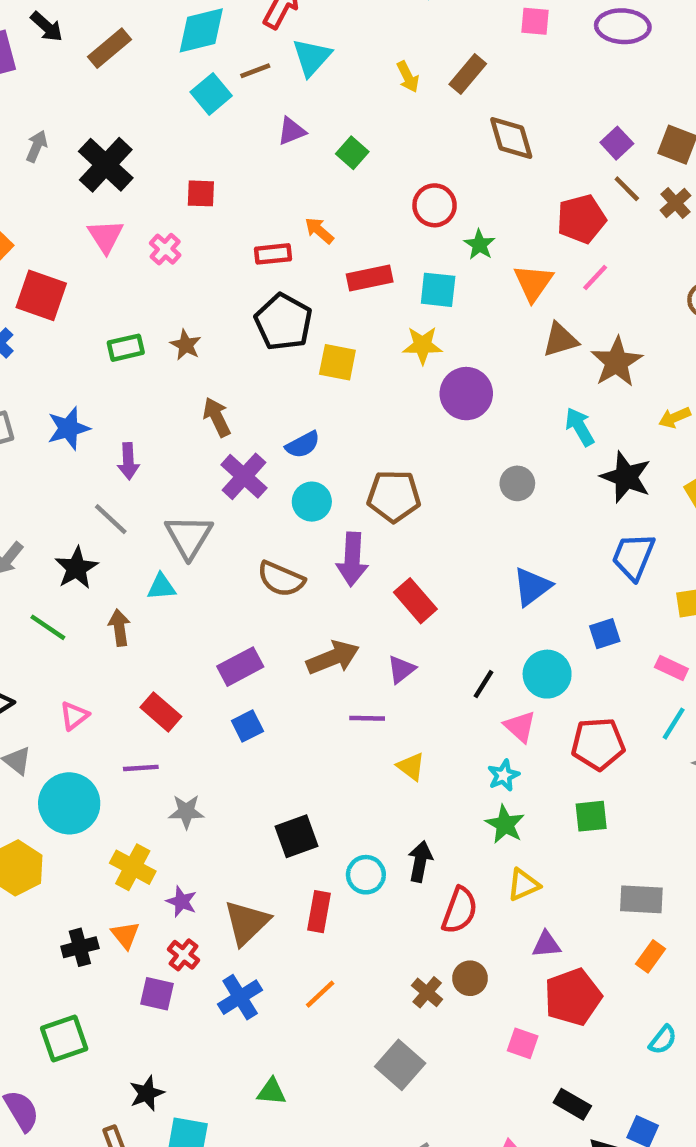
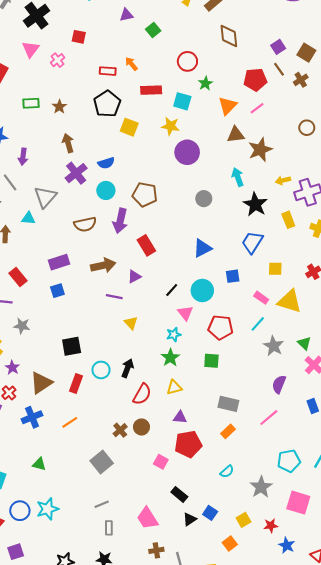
brown semicircle: (281, 579) -> (85, 224), turned -45

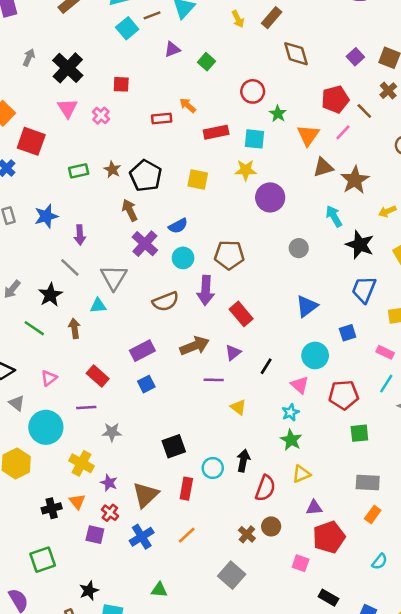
brown line: (279, 69) -> (364, 111), moved
black pentagon: (107, 104) -> (146, 176), moved
black line: (172, 290) -> (266, 366), moved
green square: (211, 361) -> (359, 433), moved

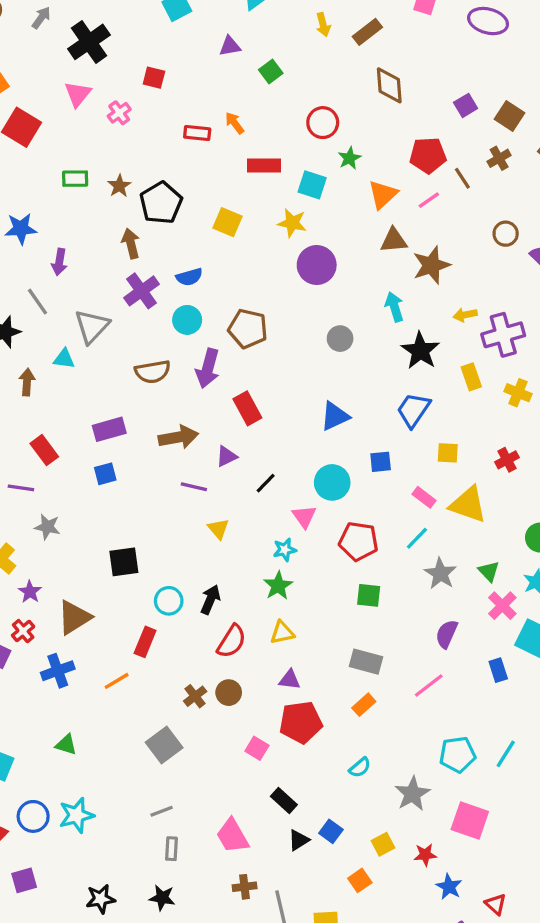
red rectangle: (186, 489) -> (145, 642), moved

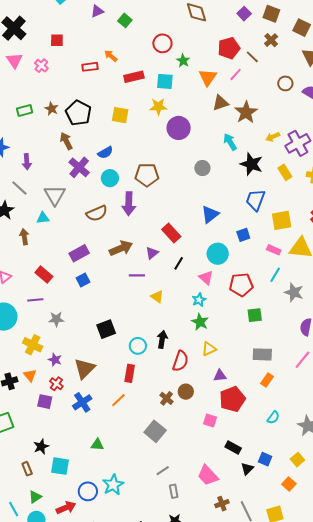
red rectangle: (247, 408) -> (171, 233), moved
yellow square: (448, 453) -> (282, 220), size x1.5

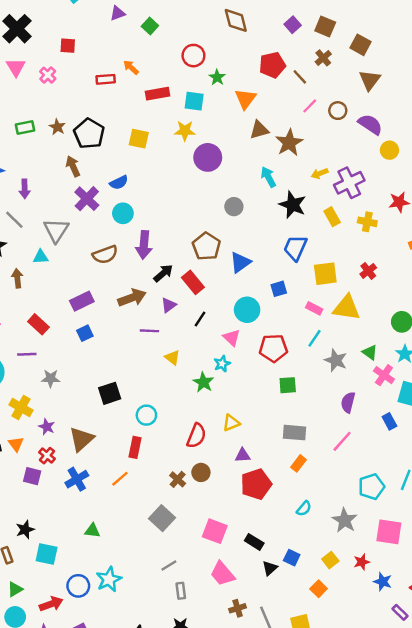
pink line: (236, 74) -> (310, 106), moved
brown pentagon: (147, 175) -> (206, 246), moved, turned 30
green star: (200, 322) -> (203, 382), moved
black arrow: (162, 339) -> (163, 273), moved, turned 36
pink square: (210, 420) -> (215, 531), moved, size x1.5

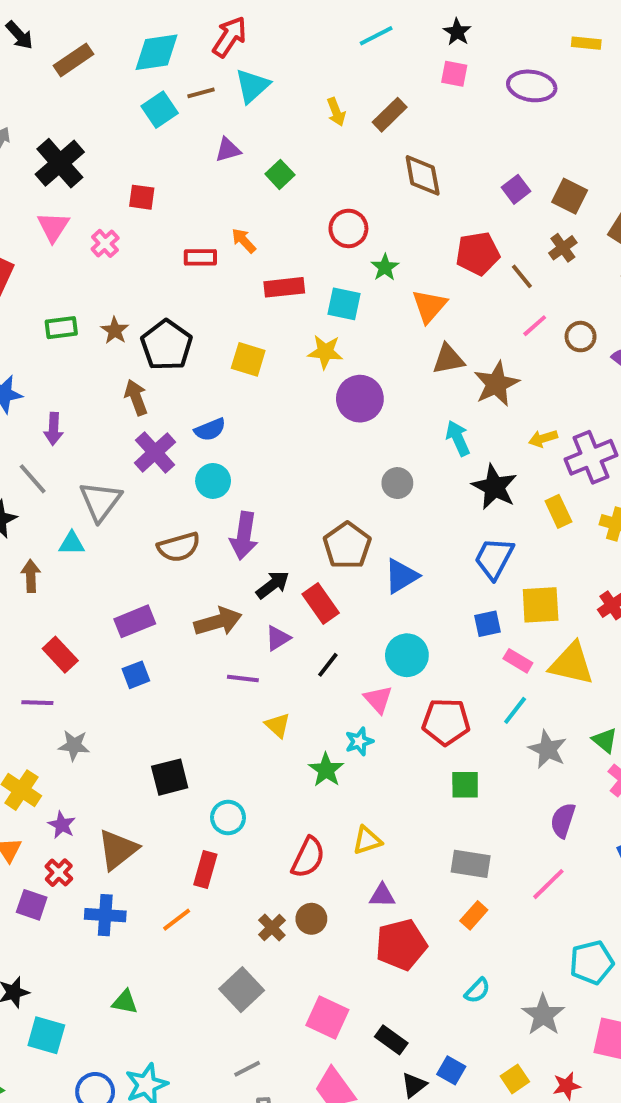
blue square: (279, 289) -> (487, 624), moved
blue cross: (77, 479) -> (105, 915), turned 30

